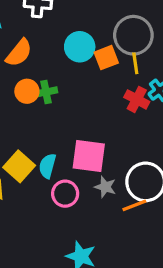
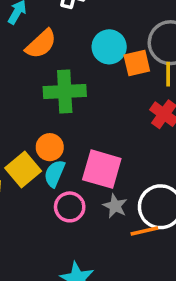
orange circle: (27, 91) -> (50, 147), moved
green cross: (46, 92) -> (65, 92), size x1.6

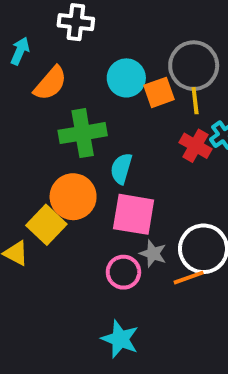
orange circle: (50, 147) -> (73, 197), size x1.5
cyan semicircle: (55, 173) -> (121, 169), moved
pink circle: (70, 207) -> (123, 272), moved

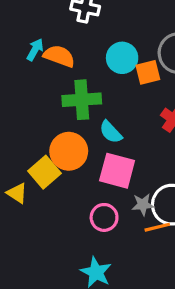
cyan arrow: (20, 51) -> (35, 50), moved
orange semicircle: (50, 83) -> (59, 56), turned -116
cyan semicircle: (121, 169) -> (111, 132), turned -65
gray star: (153, 254) -> (143, 205), moved, turned -30

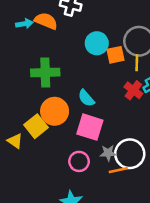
cyan arrow: (35, 50) -> (24, 24), moved, turned 49
orange semicircle: (59, 56) -> (46, 21), moved
green cross: (82, 100) -> (45, 72), moved

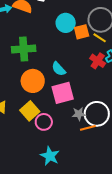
yellow line: (137, 63) -> (100, 38), turned -56
yellow square: (36, 126) -> (30, 111), moved
pink square: (90, 127) -> (63, 93), turned -30
pink circle: (79, 161) -> (44, 122), moved

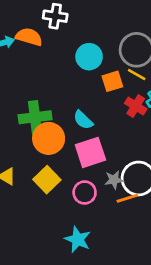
orange square: (82, 32) -> (112, 81), moved
green cross: (24, 49) -> (35, 117), moved
pink circle: (44, 122) -> (85, 192), moved

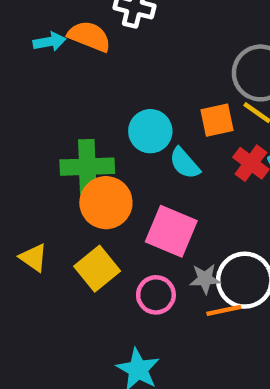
cyan circle: (89, 57) -> (150, 131), moved
cyan semicircle: (83, 120) -> (185, 163), moved
pink square: (90, 152) -> (171, 231), turned 36

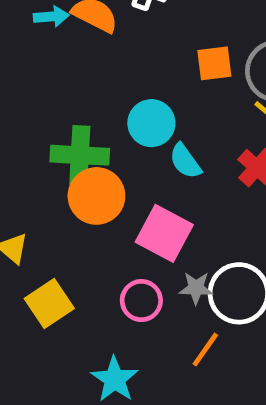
orange square: (217, 120) -> (214, 63), moved
yellow square: (97, 269) -> (49, 304), moved
orange line: (224, 310) -> (205, 350), moved, turned -48

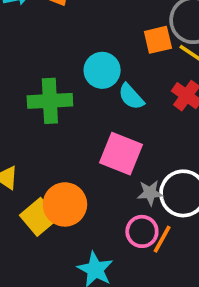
orange square: (214, 63) -> (158, 40), moved
orange circle: (96, 196) -> (65, 204), moved
pink circle: (141, 301) -> (142, 231), moved

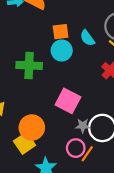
orange square: (158, 40) -> (61, 32), moved
cyan semicircle: (131, 97) -> (87, 38), moved
yellow square: (39, 217) -> (24, 143), moved

